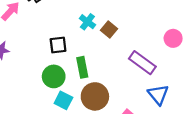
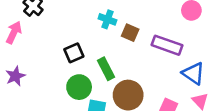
cyan cross: (87, 22) -> (107, 19), moved
brown square: (109, 29) -> (130, 33), moved

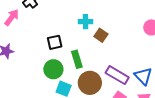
cyan cross: (107, 19) -> (86, 22), turned -32
purple rectangle: (167, 45) -> (117, 75), moved

